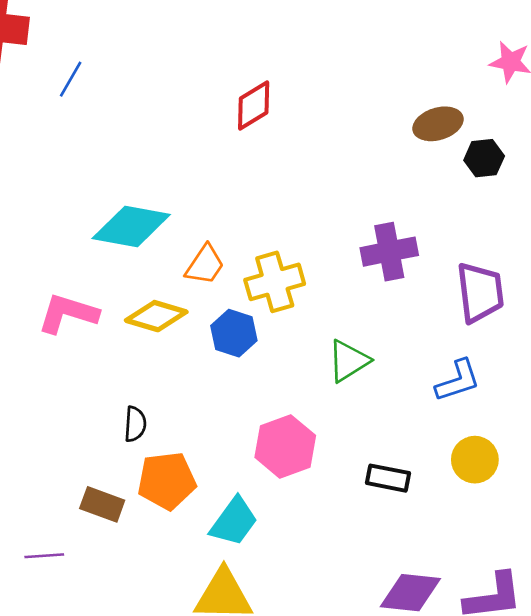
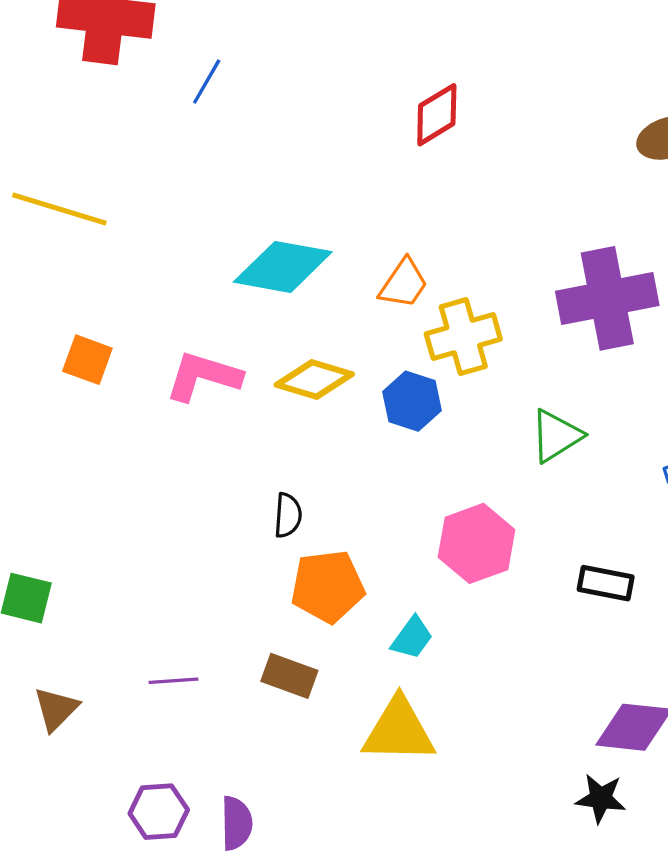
purple cross: (389, 252) -> (607, 298), size x1.4
orange trapezoid: (205, 265) -> (404, 284), moved
brown rectangle: (102, 504) -> (289, 676), moved
cyan trapezoid: (234, 522) -> (412, 638), size x0.7

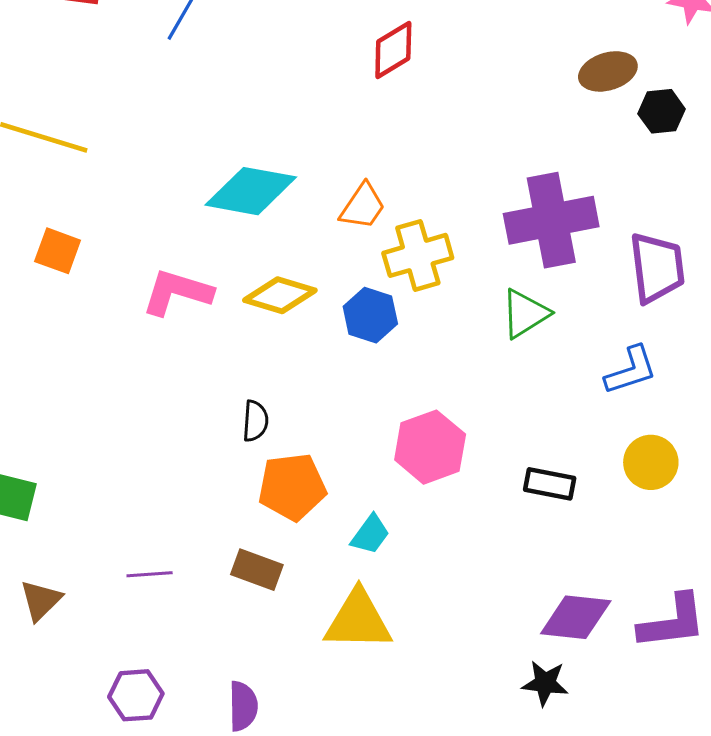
orange square: (87, 360) -> (58, 251), moved
green triangle: (556, 436) -> (525, 314), moved
purple semicircle: (236, 823) -> (243, 706), moved

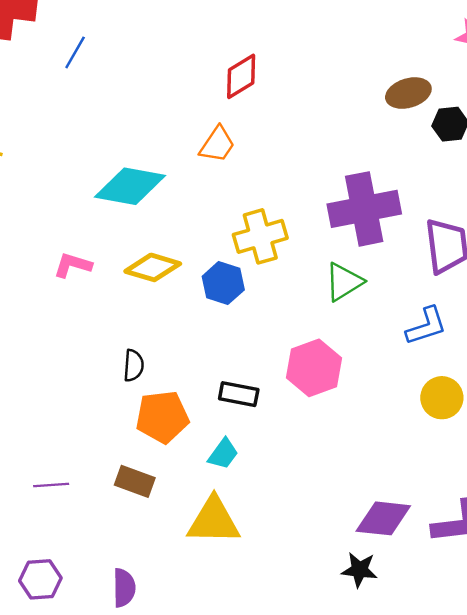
orange trapezoid: (363, 206) -> (217, 144), moved
pink L-shape: (177, 292) -> (73, 265), size x0.7
pink hexagon: (430, 447) -> (314, 368), moved
black rectangle: (550, 484) -> (239, 394), moved

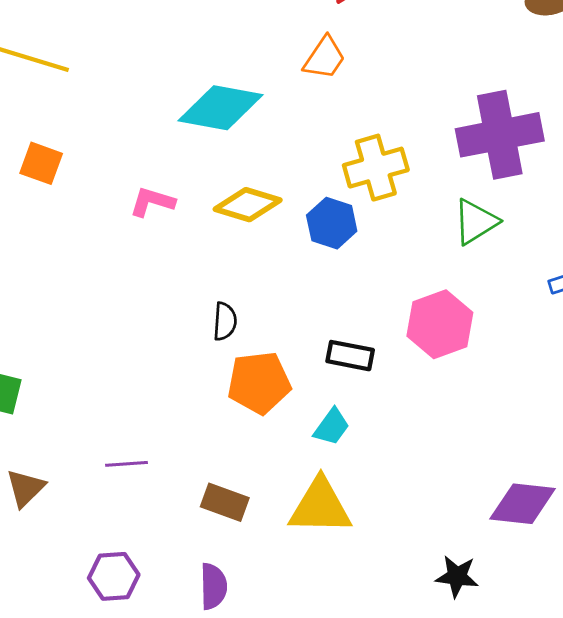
brown rectangle: (135, 481) -> (225, 502), moved
black star: (359, 570) -> (457, 576), moved

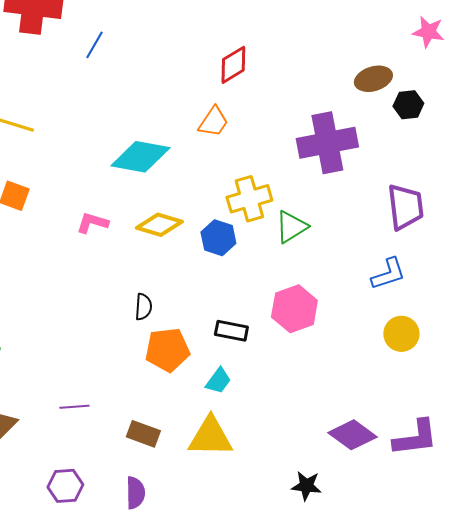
purple cross: (500, 135) -> (327, 143), moved
green triangle: (476, 222) -> (291, 227), moved
purple diamond: (523, 504) -> (352, 435), turned 30

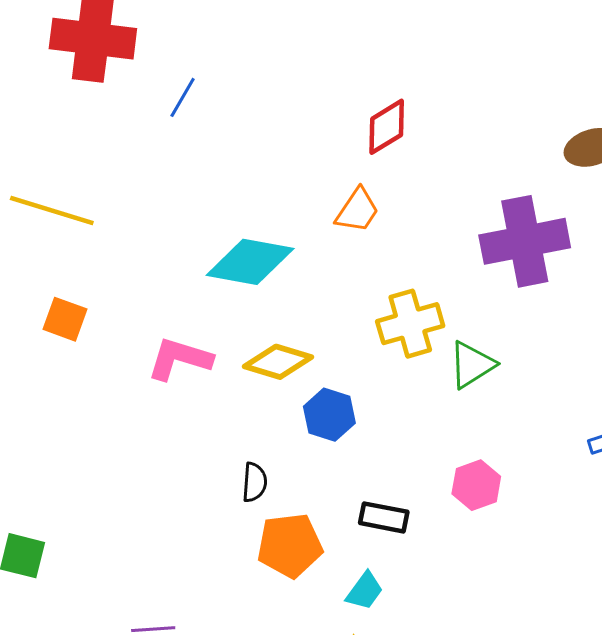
pink L-shape: (92, 223) -> (180, 359), size x1.4
blue hexagon: (218, 238) -> (329, 415), moved
pink hexagon: (294, 309) -> (476, 485), size x0.7

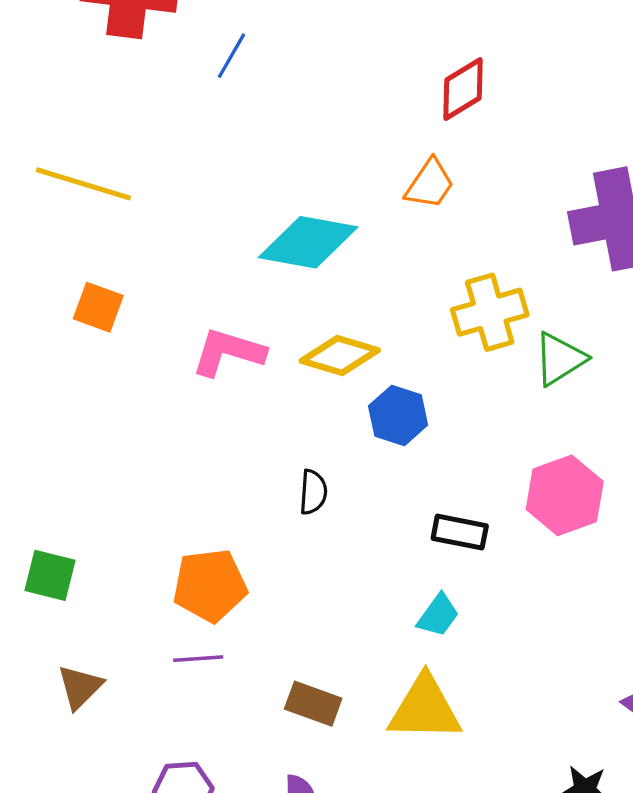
pink hexagon: (476, 485) -> (565, 495), size x1.4
orange pentagon: (290, 545) -> (210, 585), moved

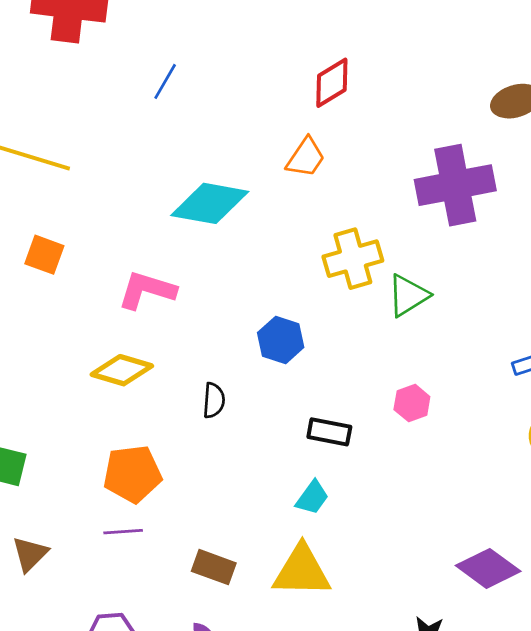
blue line: (232, 56) -> (165, 81), moved
yellow diamond: (340, 356) -> (122, 370), moved
pink hexagon: (565, 495) -> (412, 403), size x0.6

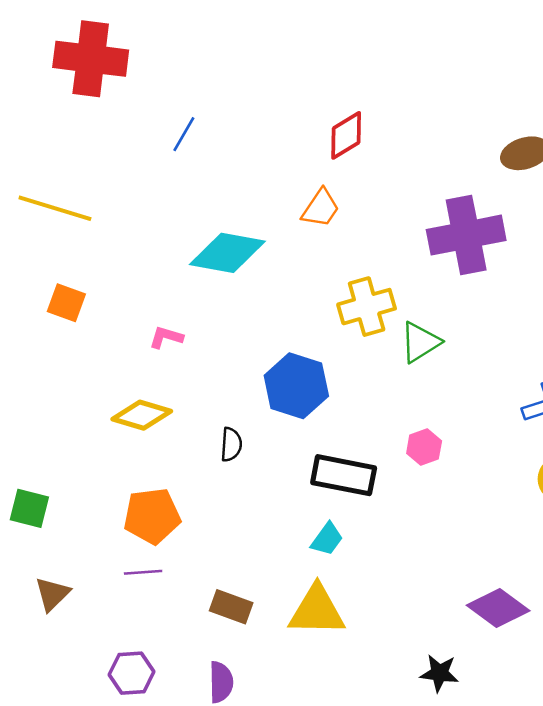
pink L-shape: (147, 290) -> (166, 337), size x0.6
blue hexagon: (281, 340) -> (296, 386), size x1.4
black rectangle: (329, 432) -> (344, 475), size x1.5

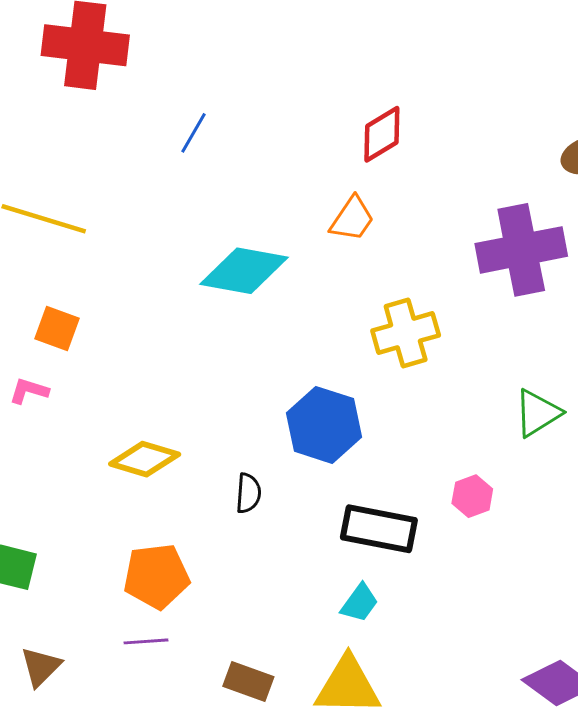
pink L-shape: (166, 337) -> (29, 391), moved
green triangle: (420, 342) -> (538, 413), moved

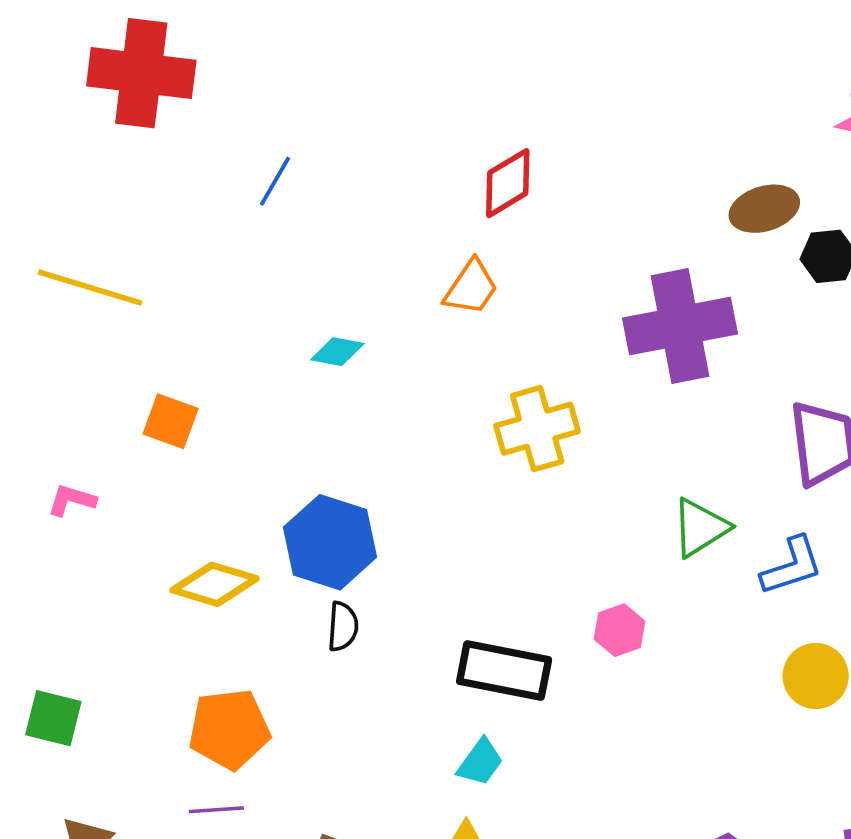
cyan diamond: (244, 271) -> (337, 352), size x0.5
orange square: (57, 329) -> (171, 421), moved
blue hexagon: (324, 425) -> (330, 542), moved

